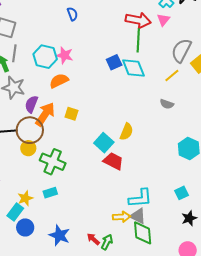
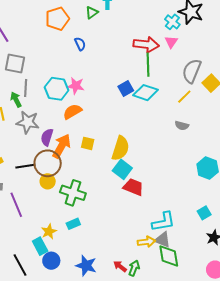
cyan diamond: (133, 68) -> (146, 93), turned -45
yellow semicircle: (127, 132) -> (120, 148), moved, size x1.4
cyan rectangle: (15, 212) -> (40, 246), turned -60

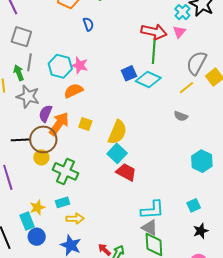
yellow arrow: (146, 242) -> (75, 219), moved

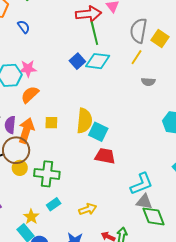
gray semicircle: (181, 116) -> (148, 82), moved
cyan square: (117, 153) -> (98, 132), moved
yellow arrow: (75, 219) -> (88, 209), moved

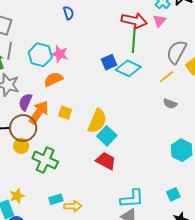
cyan rectangle: (54, 204) -> (56, 199), moved

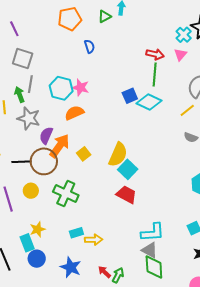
red arrow: (134, 21) -> (155, 54), size x0.7
yellow square: (65, 113) -> (84, 154), moved, turned 32
yellow circle: (21, 146) -> (31, 191), moved

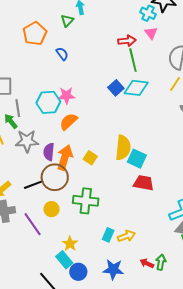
cyan rectangle: (76, 233) -> (108, 235), turned -32

